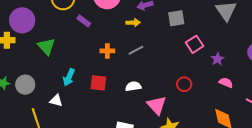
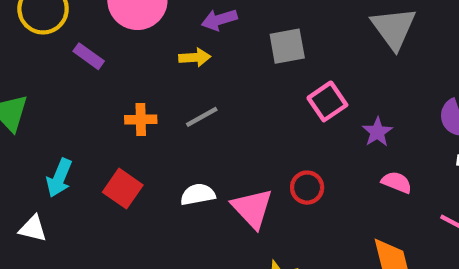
red square: (98, 83) -> (123, 189), turned 30
pink triangle: (157, 105) -> (252, 208), moved

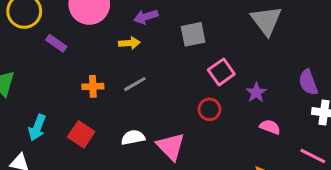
red circle: (307, 188) -> (209, 109), moved

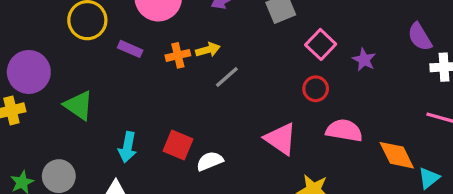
yellow arrow: (129, 43) -> (208, 50), moved
orange cross: (93, 86) -> (178, 55), moved
pink semicircle: (270, 127) -> (344, 130), moved, size x1.5
white semicircle: (133, 137) -> (210, 161), moved

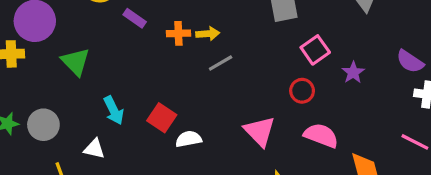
purple semicircle: (420, 37) -> (410, 61), turned -36
cyan arrow: (128, 147) -> (114, 110), turned -48

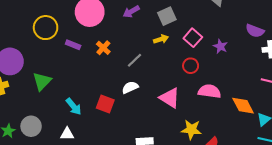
orange cross: (178, 33) -> (103, 48), turned -32
yellow arrow: (208, 34) -> (161, 39), moved
green triangle: (76, 62) -> (42, 81), turned 42
white semicircle: (189, 139) -> (130, 87), moved

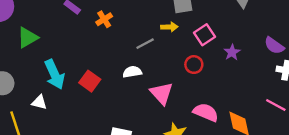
gray line: (135, 60) -> (145, 44), moved
white semicircle: (130, 87) -> (132, 72), moved
pink semicircle: (209, 91) -> (206, 112), moved
cyan arrow: (74, 107) -> (55, 74), size x1.4

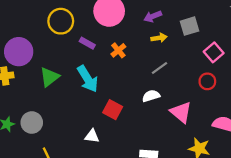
yellow arrow: (169, 27) -> (159, 38), moved
cyan arrow: (55, 74) -> (88, 79), moved
white triangle: (39, 102) -> (92, 136), moved

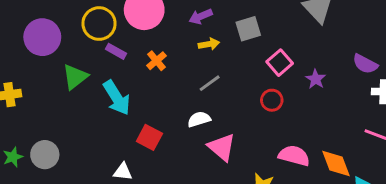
yellow circle: (61, 21) -> (99, 24), moved
purple circle: (19, 52) -> (42, 37), moved
green triangle: (49, 77) -> (75, 77), moved
pink triangle: (181, 112) -> (222, 147), moved

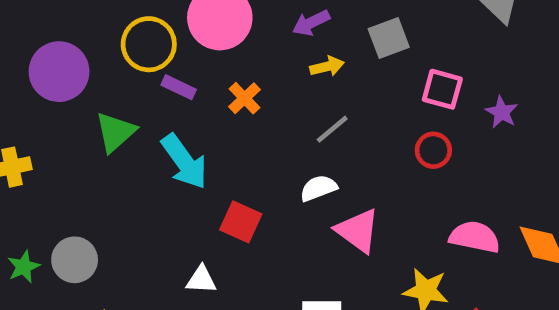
pink square: (280, 63) -> (442, 89), turned -30

